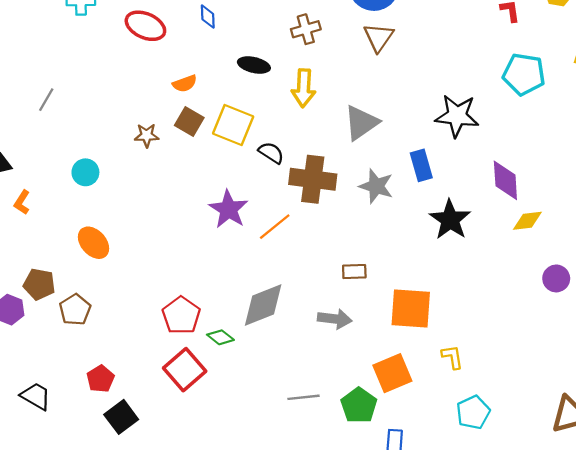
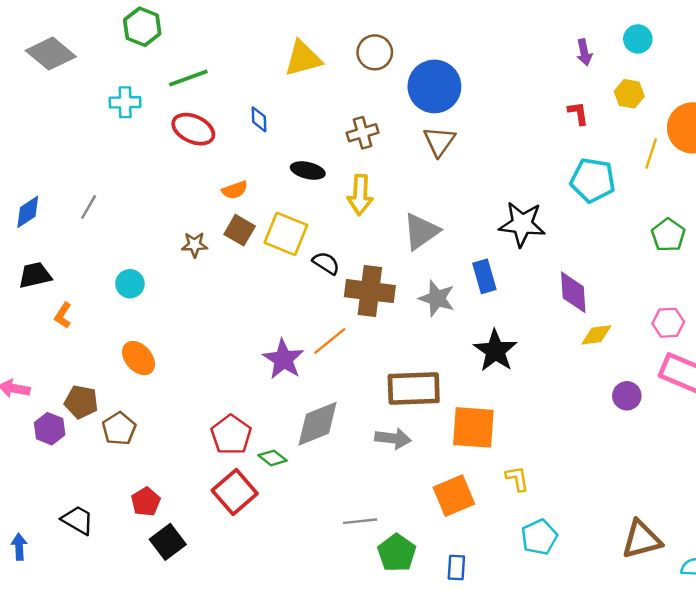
purple star: (229, 209) -> (283, 359), moved
black star: (450, 220) -> (495, 351), moved
brown rectangle: (354, 272) -> (414, 388), size x2.0
green pentagon: (359, 405) -> (397, 553), moved

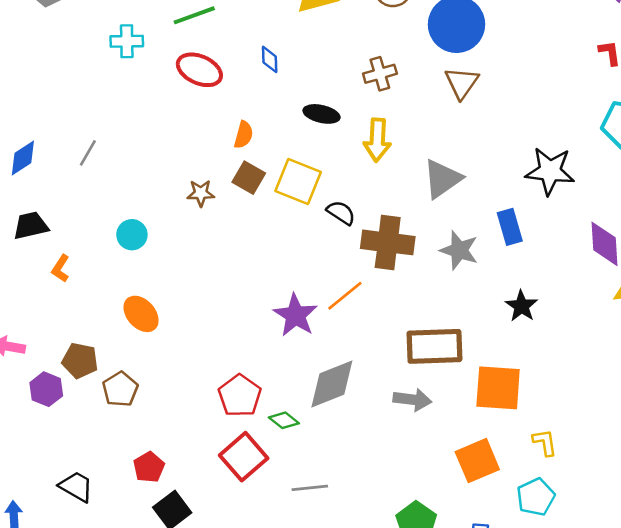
orange semicircle: (235, 190) -> (244, 135), turned -55
black star: (495, 351) -> (521, 306), size x0.7
gray line: (360, 521) -> (310, 488), moved
cyan pentagon: (539, 537) -> (536, 497), moved

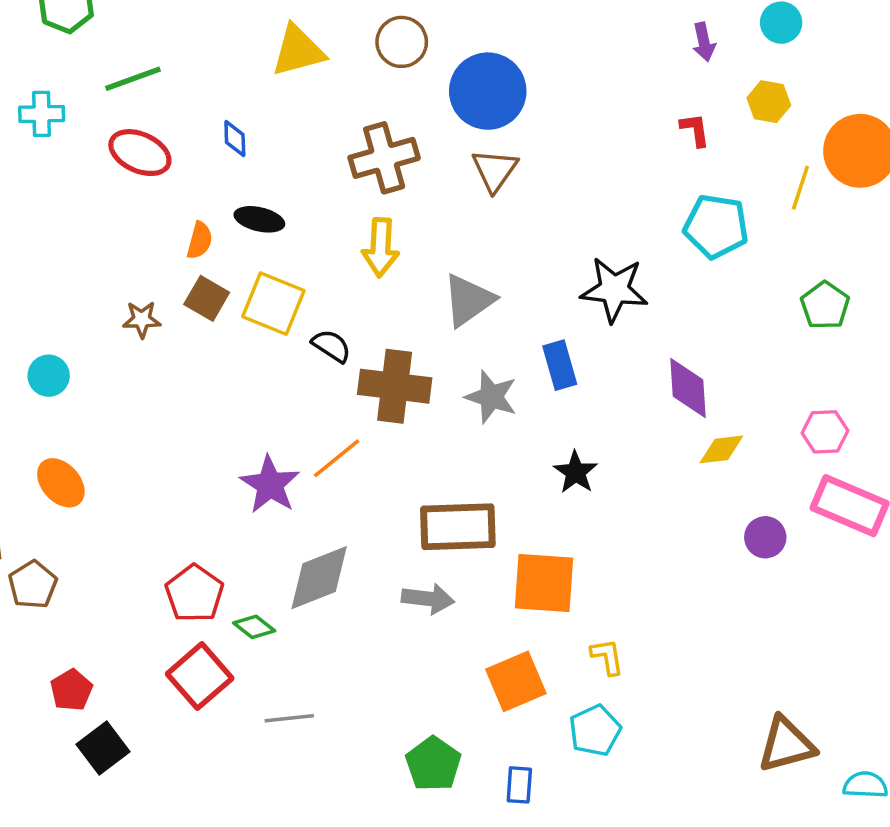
brown cross: (380, 74) -> (384, 158), size x1.5
black ellipse: (321, 114) -> (259, 219), moved

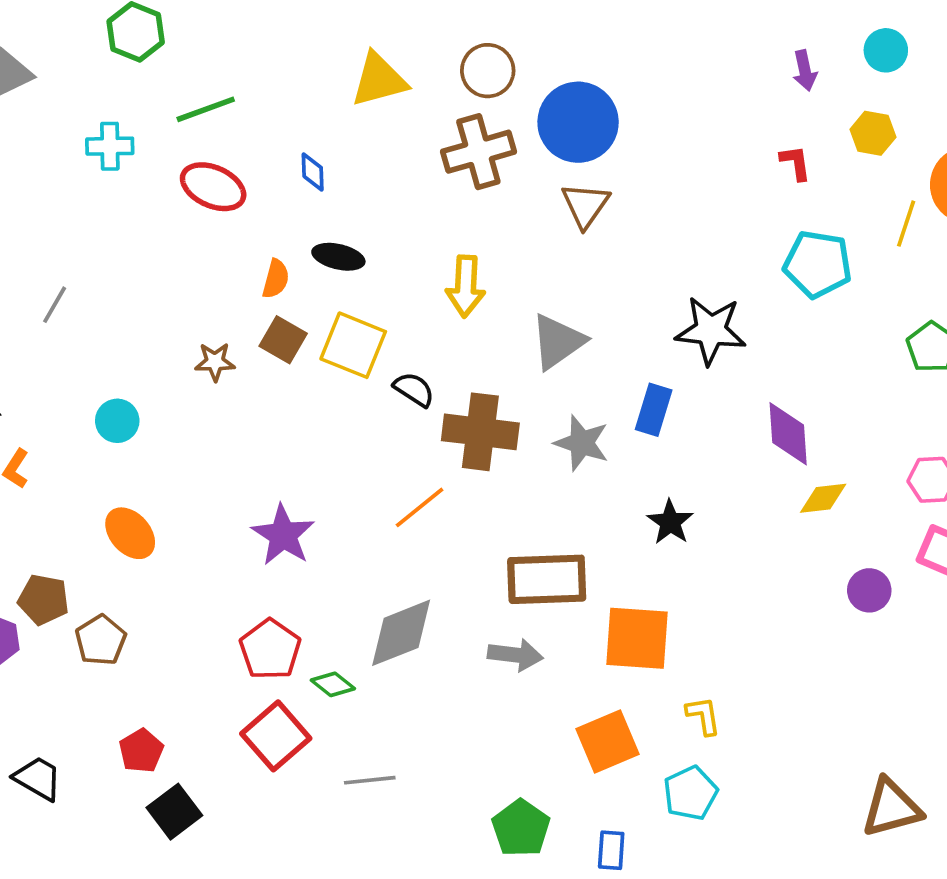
brown cross: (384, 158) -> (478, 152), moved
blue rectangle: (560, 365) -> (654, 410), turned 33
purple star: (270, 485) -> (283, 535), moved

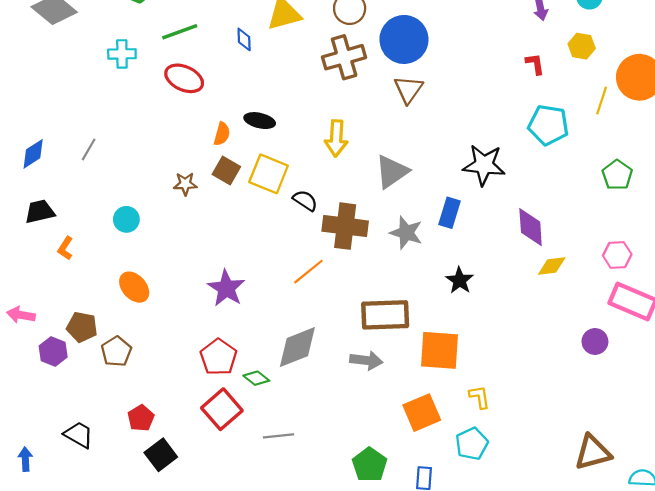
blue diamond: (313, 172) -> (244, 39), moved
purple circle: (869, 590) -> (595, 342), moved

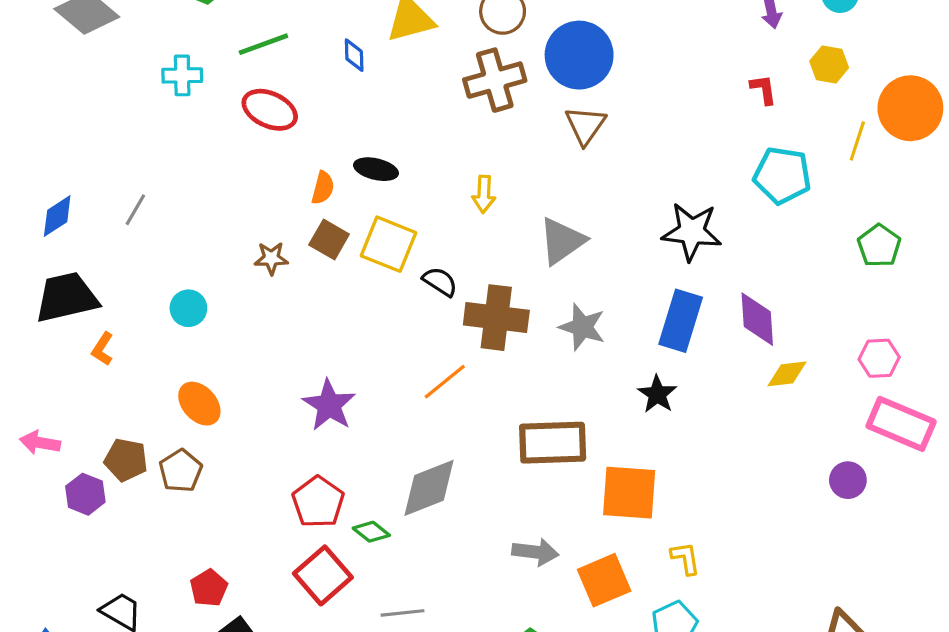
yellow arrow: (336, 138) -> (484, 194), size x0.7
black trapezoid: (40, 212) -> (67, 297), size x1.5
blue rectangle: (450, 213) -> (681, 321), moved, size x1.4
brown pentagon: (116, 351) -> (181, 471), moved
gray arrow: (366, 360) -> (535, 552), moved

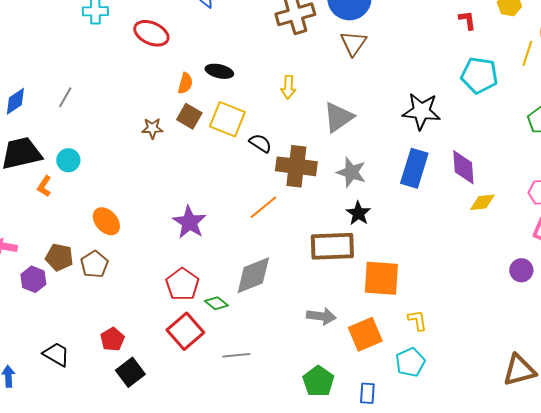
cyan circle: (188, 308) -> (68, 160), moved
black star: (657, 394) -> (358, 213), moved

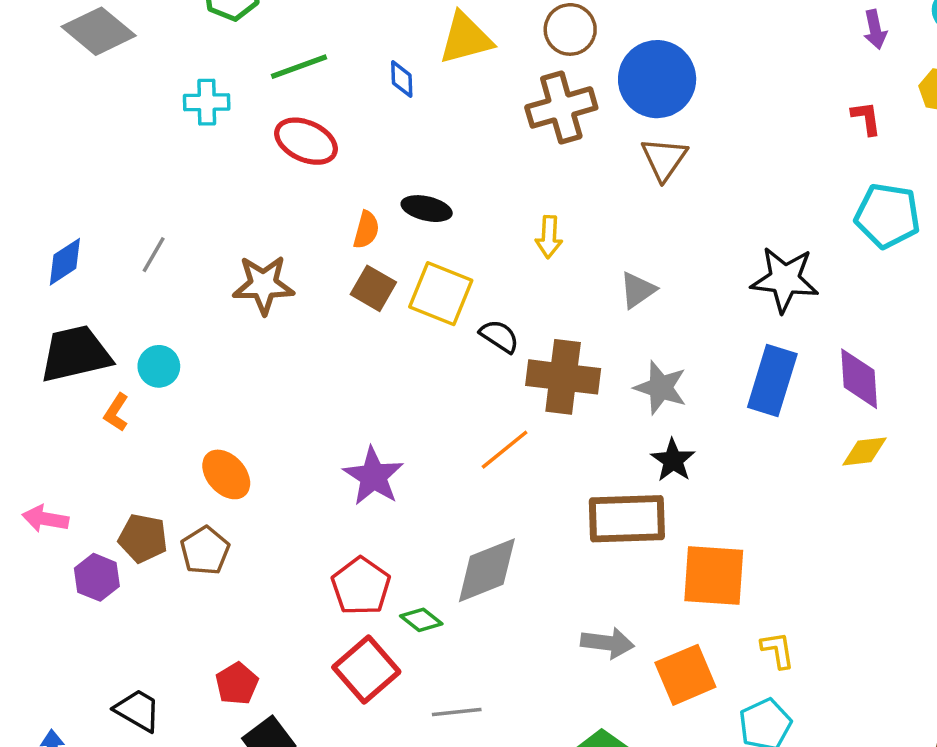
gray triangle: (338, 117) -> (638, 290), size x0.7
brown star: (152, 128) -> (263, 285), moved, size x1.6
yellow diamond: (482, 202) -> (864, 451), moved

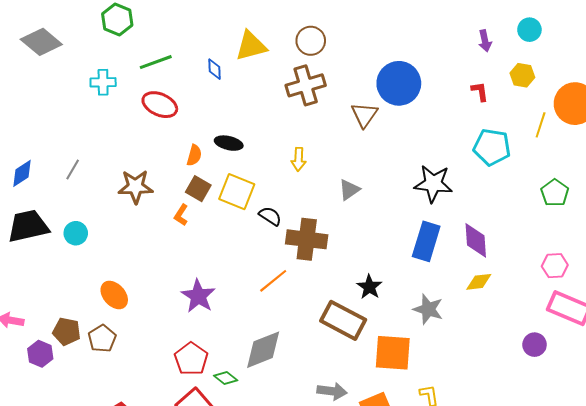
blue circle: (657, 79) -> (399, 83), moved
gray star: (661, 388) -> (428, 309), moved
orange L-shape: (116, 412) -> (181, 215), moved
brown rectangle: (627, 519) -> (343, 320), turned 30

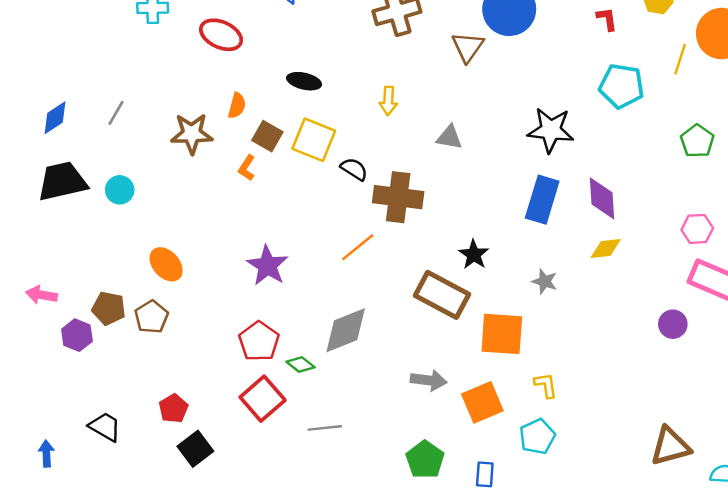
orange semicircle: (194, 155) -> (237, 106), moved
gray triangle: (349, 190) -> (449, 137), turned 45
gray star: (428, 309) -> (545, 281), size x0.7

